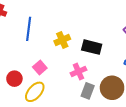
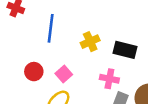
pink cross: (78, 72) -> (109, 79), turned 35
red circle: (14, 79) -> (34, 72), moved

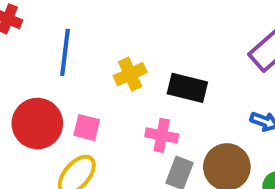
red circle: (34, 72) -> (37, 124), size x1.6
pink square: (64, 74) -> (87, 127), turned -35

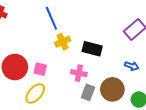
blue line: (65, 52) -> (51, 18), moved, turned -30

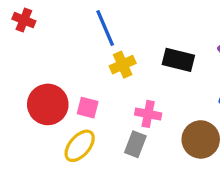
black rectangle: (92, 49) -> (178, 60), moved
gray rectangle: (88, 92) -> (135, 144), moved

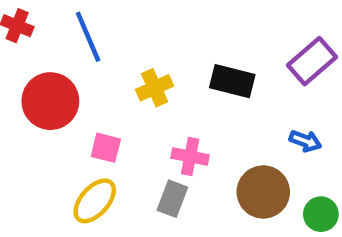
blue line: (105, 28) -> (88, 37), moved
red circle: (48, 104) -> (50, 101), moved

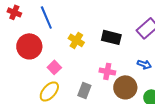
yellow cross: (155, 88) -> (76, 40), turned -35
pink square: (106, 148) -> (54, 67), turned 32
pink cross: (190, 157) -> (107, 71), moved

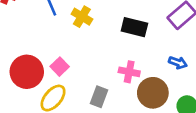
yellow cross: (76, 40) -> (82, 17), moved
red circle: (29, 46) -> (27, 72), moved

